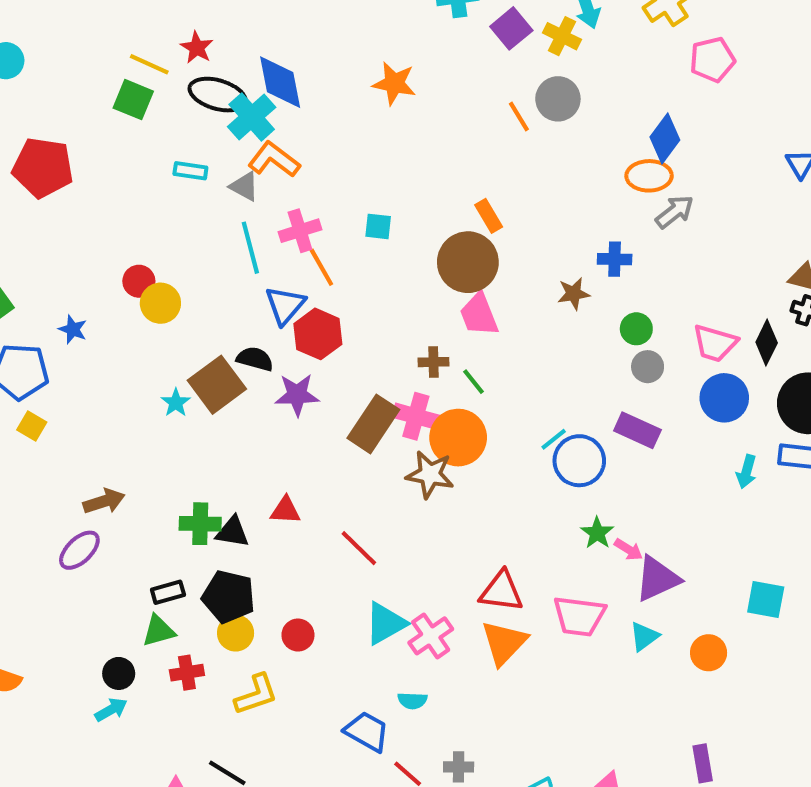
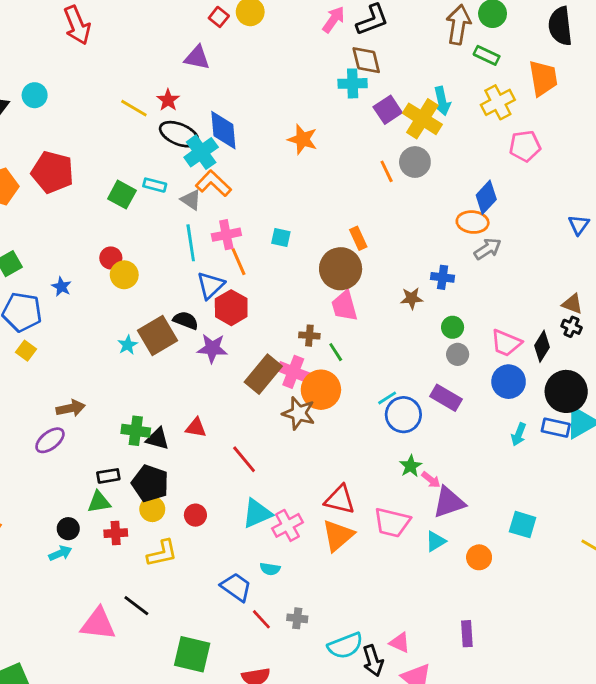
yellow cross: (562, 36) -> (422, 119), size x1.5
green square: (133, 100) -> (122, 195), moved

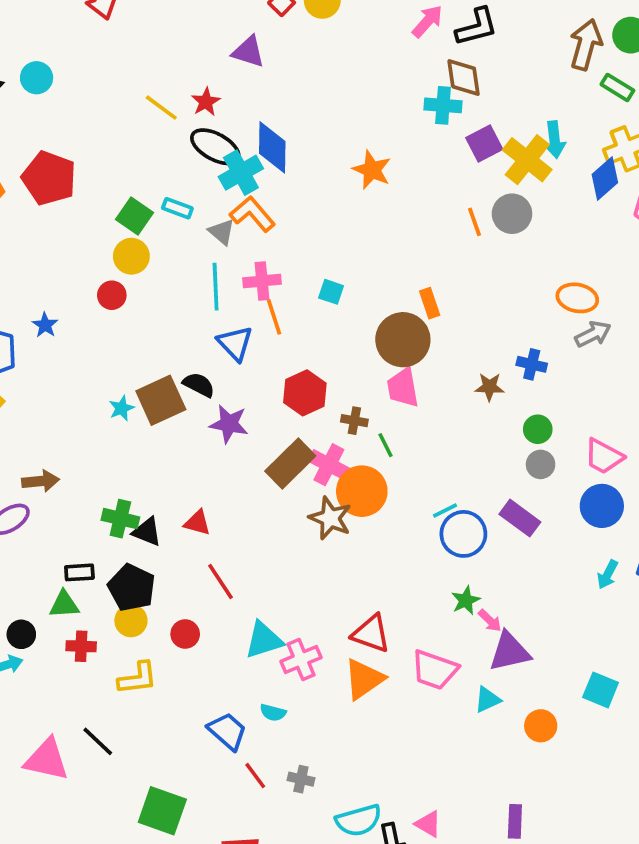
blue diamond: (486, 197) -> (605, 179), moved
yellow circle: (124, 275) -> (131, 256), moved
blue triangle: (211, 285) -> (235, 343), turned -36
red hexagon: (231, 308) -> (305, 393), moved
red line: (244, 459) -> (220, 582), moved

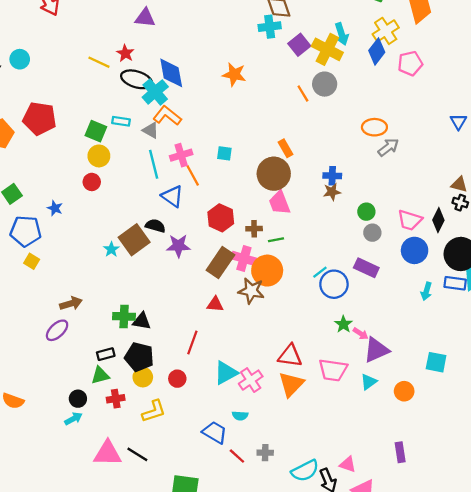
blue cross: (532, 364) -> (332, 176), moved
green line: (386, 445) -> (276, 240), turned -63
red triangle: (197, 523) -> (215, 304), moved
red line: (220, 582) -> (192, 342), turned 65
pink triangle: (47, 760) -> (107, 453), moved

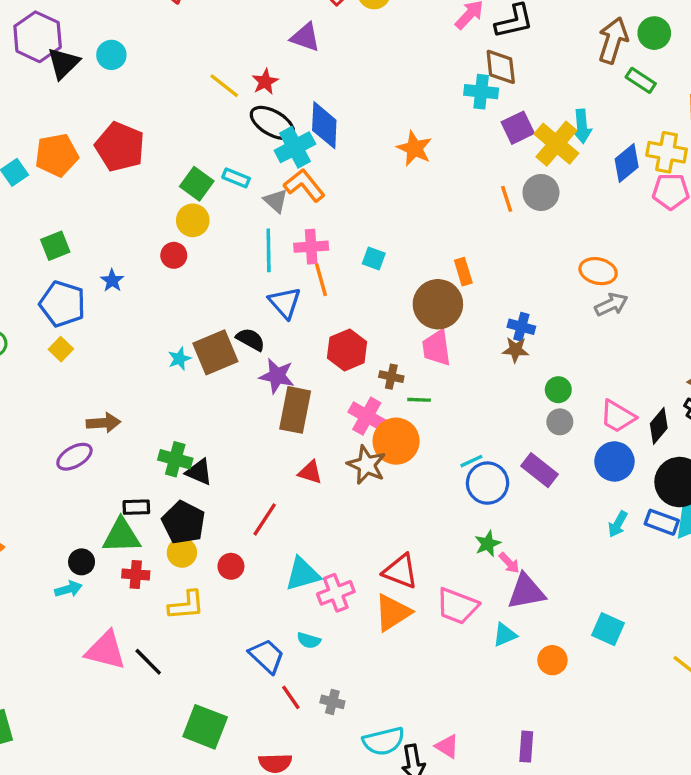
yellow cross: (386, 31) -> (667, 152), moved, turned 30
brown rectangle: (220, 262) -> (295, 410), moved, turned -36
green triangle: (100, 375) -> (121, 536), size x1.4

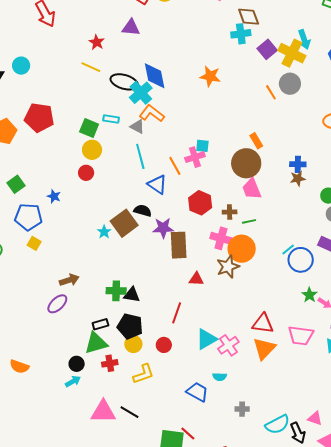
red star: (265, 82) -> (97, 42), moved
pink cross: (311, 247) -> (195, 157), moved
brown star: (367, 465) -> (228, 267), turned -30
red line: (291, 697) -> (188, 434), moved

